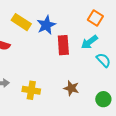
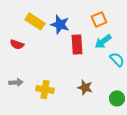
orange square: (95, 18) -> (99, 19), moved, turned 35
blue star: (46, 25) -> (60, 24), turned -30

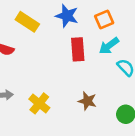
blue star: (60, 24) -> (67, 16), moved
yellow cross: (45, 89) -> (39, 103), turned 30

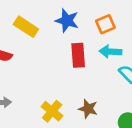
cyan arrow: (109, 46) -> (110, 52), turned 40
yellow cross: (39, 103) -> (52, 111), moved

